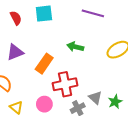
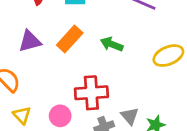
orange rectangle: (44, 64) -> (70, 39), moved

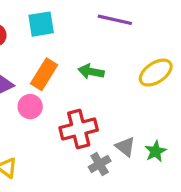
pink circle: (60, 116) -> (30, 107), moved

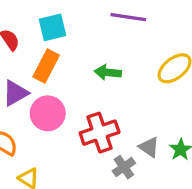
orange rectangle: (44, 74) -> (46, 66), moved
pink circle: (30, 107) -> (48, 113), size x1.4

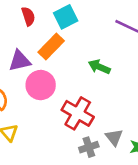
cyan square: (52, 27) -> (66, 17), turned -30
red cross: (100, 133) -> (78, 113), turned 32

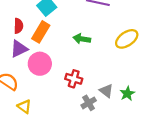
red semicircle: (28, 16) -> (18, 26), moved, turned 32
red cross: (78, 113) -> (74, 79), size x0.7

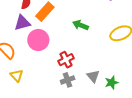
red cross: (74, 79) -> (66, 60), turned 35
gray cross: (89, 103) -> (68, 80), moved

